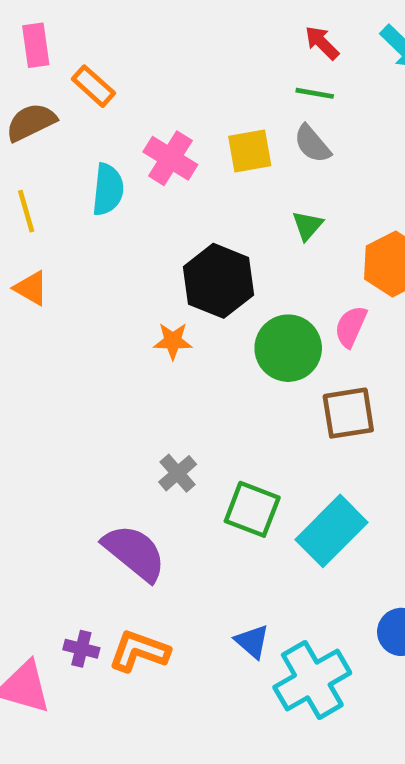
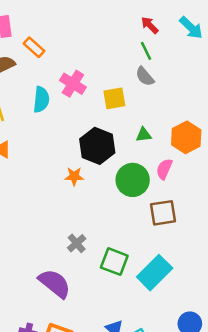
green line: (315, 93) -> (146, 51), turned 54
yellow square: (250, 151) -> (114, 98), moved
green triangle: (307, 226) -> (144, 135), moved, turned 42

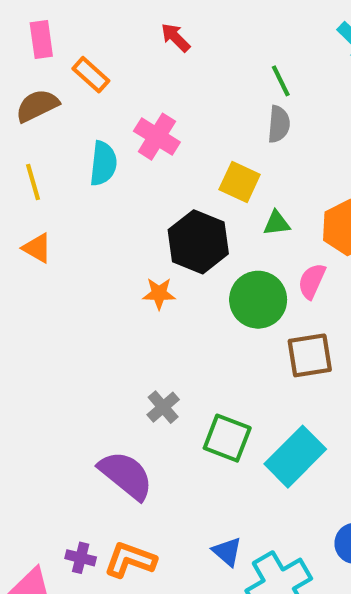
red arrow: (150, 25) -> (176, 37), moved
gray semicircle: (145, 76) -> (279, 124), turned -135
yellow square: (114, 98) -> (240, 182), moved, turned 35

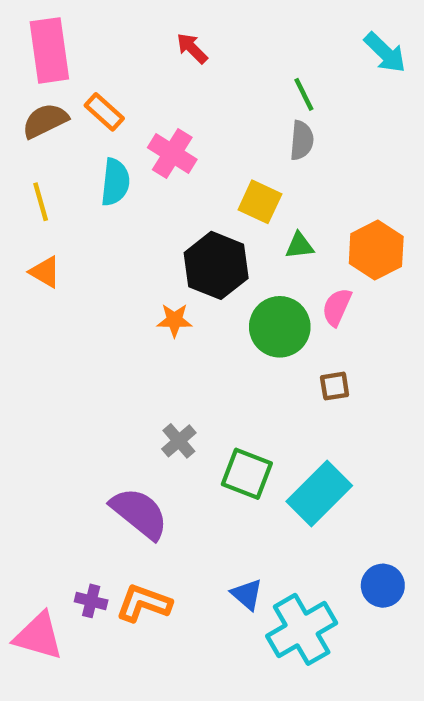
pink rectangle: (41, 40) -> (49, 50), size x1.6
orange rectangle: (91, 75) -> (104, 112), moved
brown square: (310, 355) -> (335, 386), size x0.6

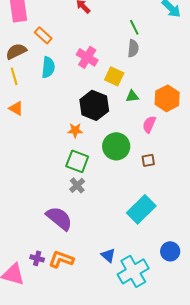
brown semicircle: (45, 121) -> (16, 51), moved
pink cross: (172, 154) -> (87, 57), moved
green circle: (280, 327) -> (116, 146), moved
green square: (247, 474) -> (77, 161), moved

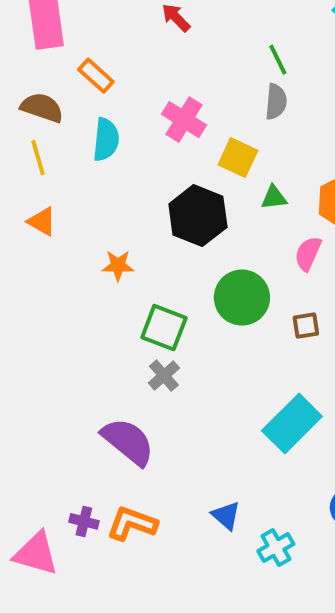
brown semicircle: (16, 51) -> (42, 108), turned 45
orange star: (75, 130) -> (118, 266), moved
cyan cross: (133, 271) -> (276, 547), size x0.6

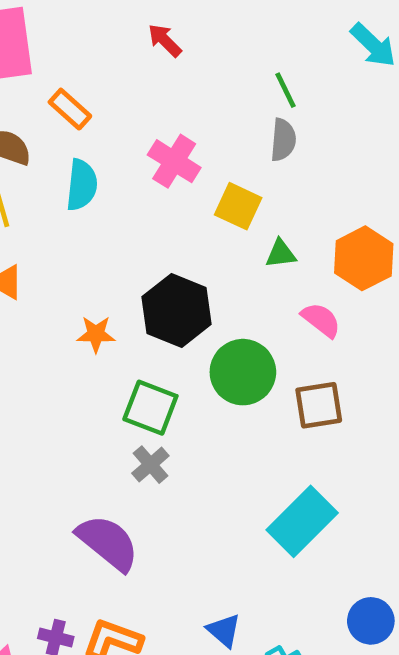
black hexagon: (198, 216) -> (177, 310), moved
pink semicircle: (308, 254) -> (321, 320), turned 104
brown square: (306, 326) -> (319, 405), size x1.5

